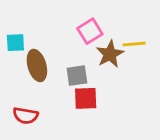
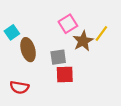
cyan square: (15, 43) -> (12, 32), turned -32
yellow line: (134, 44) -> (101, 33), turned -49

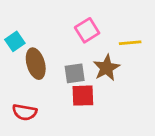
yellow line: (101, 33) -> (130, 43), turned 49
brown star: (83, 41) -> (106, 68), moved

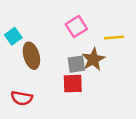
gray square: (75, 73) -> (76, 64), moved

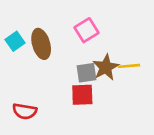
yellow line: (114, 37) -> (129, 66), moved
brown ellipse: (31, 56) -> (41, 44), moved

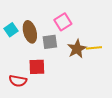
gray square: (86, 73) -> (50, 42), moved
red square: (82, 95) -> (37, 67), moved

